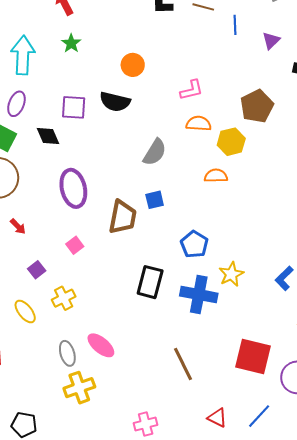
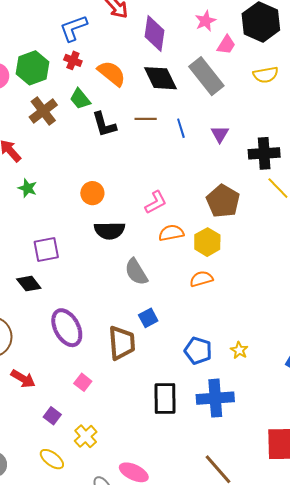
black semicircle: (115, 102) -> (110, 231), moved
gray semicircle: (155, 152) -> (136, 272), turned 132
red arrow: (18, 226) -> (23, 379), size x1.4
yellow star: (231, 274) -> (239, 350), moved, size x0.7

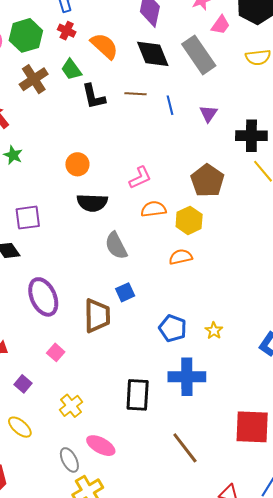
black rectangle: (165, 399) -> (138, 395), moved
yellow cross: (86, 436) -> (71, 406), moved

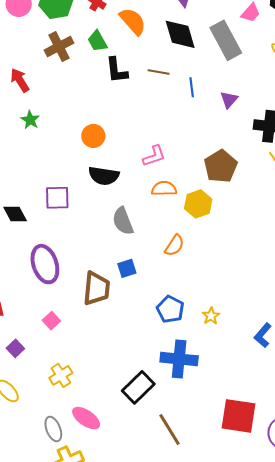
purple square: (28, 218) -> (57, 198), moved
orange semicircle: (181, 257) -> (174, 245), moved, turned 130
black rectangle: (138, 395) -> (138, 387), moved, turned 36

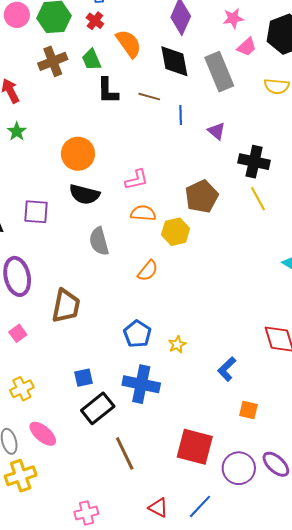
purple triangle: (229, 100) -> (217, 131), turned -36
orange circle: (93, 136) -> (78, 154), size x1.4
blue square: (127, 268) -> (83, 378), moved

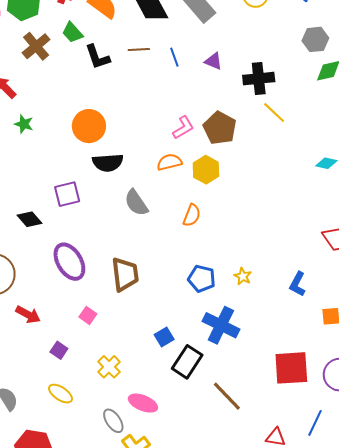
pink L-shape: (137, 180) -> (183, 128), moved
blue cross: (141, 384) -> (221, 325), turned 33

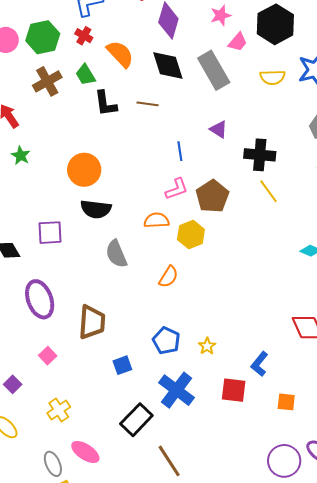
blue line: (174, 57) -> (180, 151), moved
blue square: (164, 337) -> (122, 365), moved
red square: (291, 368) -> (234, 390), moved, size x0.7

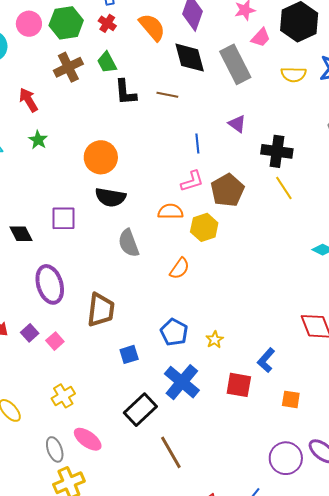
orange semicircle: (120, 54) -> (152, 27), moved
purple square: (13, 384) -> (30, 333), moved

